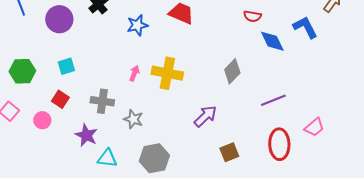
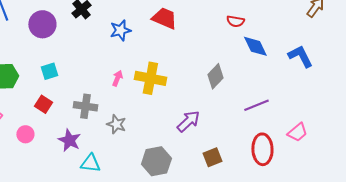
blue L-shape: (305, 27) -> (300, 56), moved
pink circle: (42, 120) -> (25, 134), moved
gray hexagon: (154, 158) -> (156, 161), moved

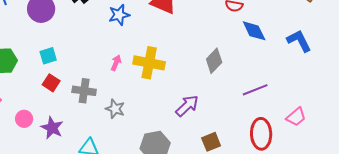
red square: (43, 104) -> (51, 83), moved
purple star: (69, 140) -> (52, 128), moved

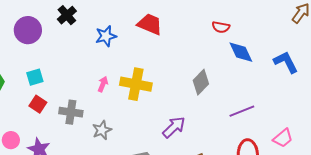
gray star: (115, 109) -> (102, 130), turned 30

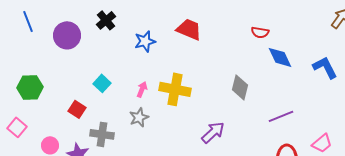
cyan square: (35, 77) -> (102, 83), moved, turned -30
gray diamond: (201, 82) -> (240, 87), turned -30
gray cross: (71, 112) -> (102, 134), moved
gray star: (102, 130) -> (139, 117), moved

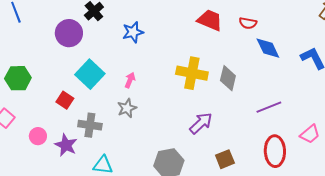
red trapezoid: (189, 29) -> (210, 20), moved
purple circle: (67, 35) -> (69, 33), moved
cyan square: (102, 83) -> (90, 74), size x1.6
yellow cross: (175, 89) -> (192, 73), moved

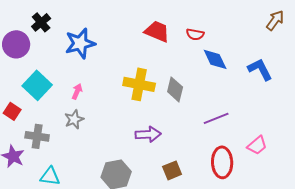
blue star: (133, 32) -> (80, 43), size x1.4
purple arrow: (201, 123) -> (148, 134), turned 40

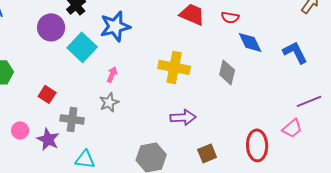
cyan square: (37, 85) -> (82, 47), moved
gray diamond: (175, 89) -> (227, 72), moved
purple line: (216, 118) -> (309, 101), moved

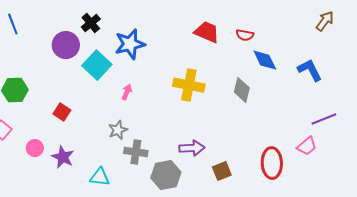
gray star: (109, 102) -> (118, 130), moved
purple arrow: (183, 117) -> (192, 148), moved
gray cross: (72, 119) -> (136, 152), moved

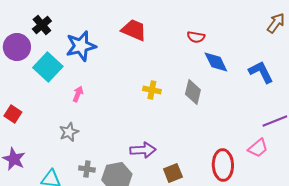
red trapezoid: (207, 32) -> (134, 30), moved
yellow cross: (189, 85) -> (152, 90), moved, size x0.6
gray cross: (136, 152) -> (87, 169), moved, size x0.7

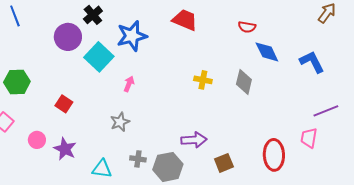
pink trapezoid: (258, 148) -> (309, 138), turned 140

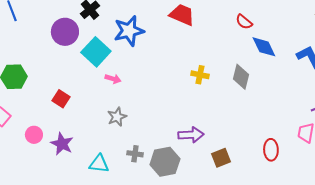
red semicircle: (247, 27) -> (244, 22), turned 30
pink arrow: (129, 84) -> (113, 79), moved, turned 84
red ellipse: (274, 155) -> (271, 150), size x0.7

